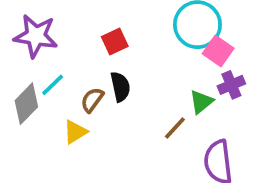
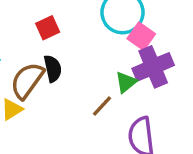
purple cross: (231, 85) -> (153, 67), size x1.6
brown semicircle: (92, 100) -> (27, 81), size x1.6

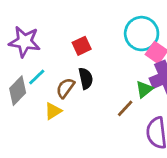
brown semicircle: (27, 81) -> (65, 88), size x0.7

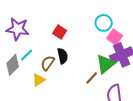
cyan circle: (142, 34) -> (104, 23), size x0.7
red square: (82, 46) -> (60, 32), turned -32
green triangle: (144, 89) -> (106, 64), size x1.5

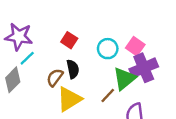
cyan circle: (104, 23) -> (108, 49), moved
cyan line: (27, 55) -> (27, 58), moved
yellow triangle: (39, 80) -> (69, 99), moved, size x1.6

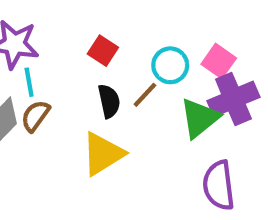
cyan line: (27, 58) -> (29, 82), turned -56
brown semicircle: (55, 77) -> (35, 116), moved
brown line: (108, 95) -> (145, 95), moved

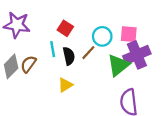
pink square: (219, 61) -> (129, 34), turned -30
cyan line: (29, 82) -> (53, 49), moved
yellow triangle: (103, 154) -> (65, 85), size x0.6

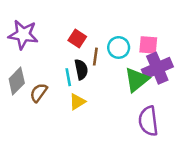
cyan line: (53, 49) -> (68, 77), moved
brown line: (88, 53) -> (95, 57), moved, turned -35
brown semicircle: (28, 64) -> (39, 93), moved

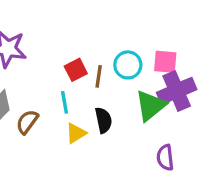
red square: (77, 38) -> (76, 70), moved, turned 30
black semicircle: (81, 69) -> (103, 120), moved
purple semicircle: (148, 121) -> (165, 158), size x0.7

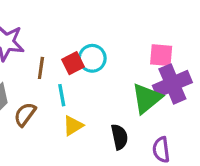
cyan circle: (128, 65) -> (92, 58), moved
brown line: (99, 76) -> (41, 68), moved
black semicircle: (103, 120) -> (119, 137), moved

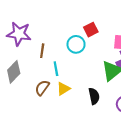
red square: (73, 63) -> (91, 30), moved
brown semicircle: (25, 114) -> (42, 88), moved

